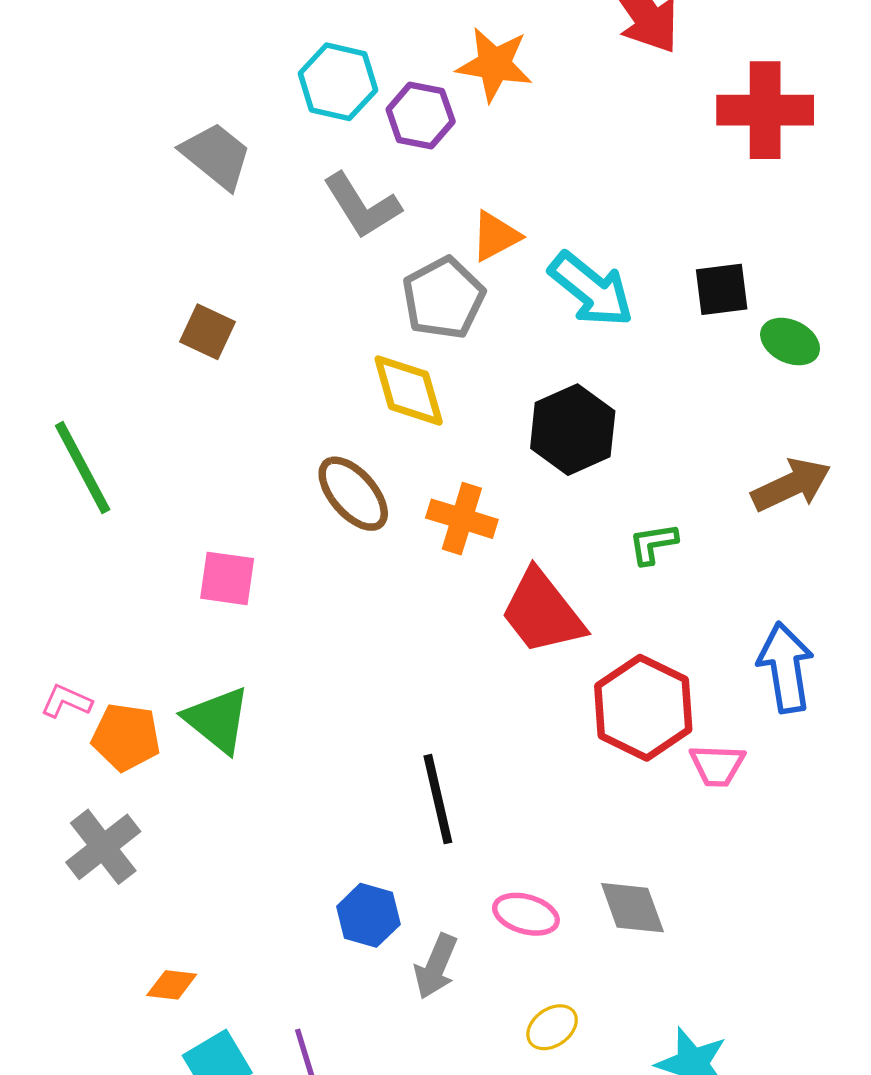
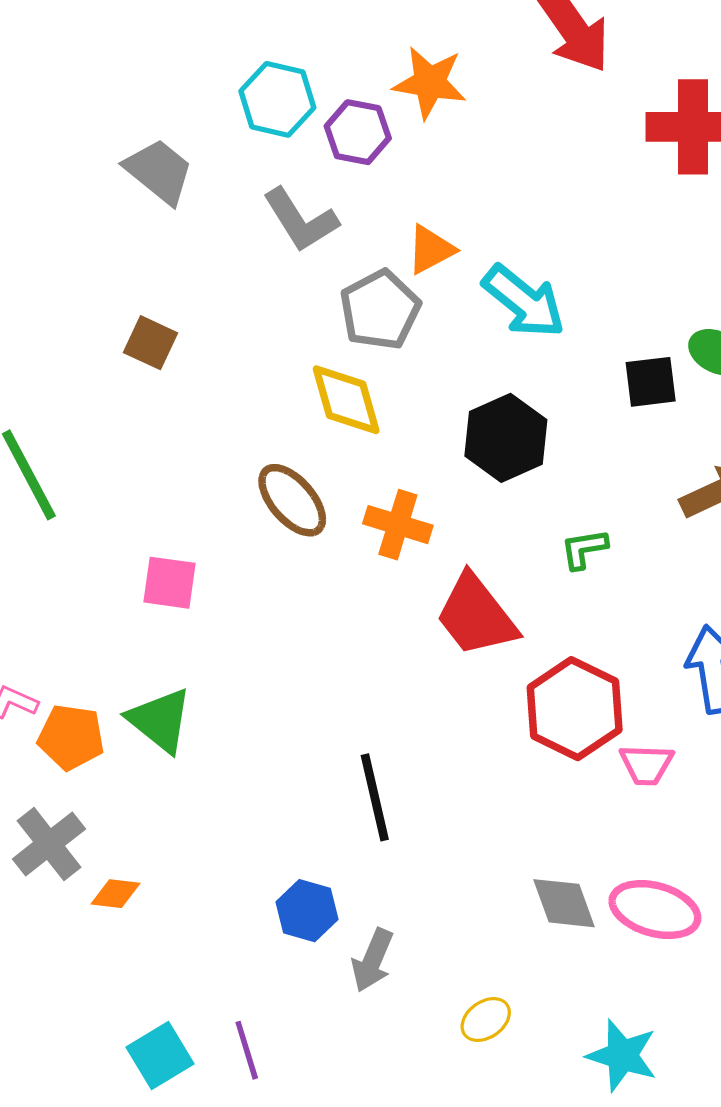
black square: (722, 289) -> (651, 382), moved
pink ellipse: (526, 914) -> (655, 910), moved, size x1.4
orange diamond: (172, 985) -> (116, 894), moved

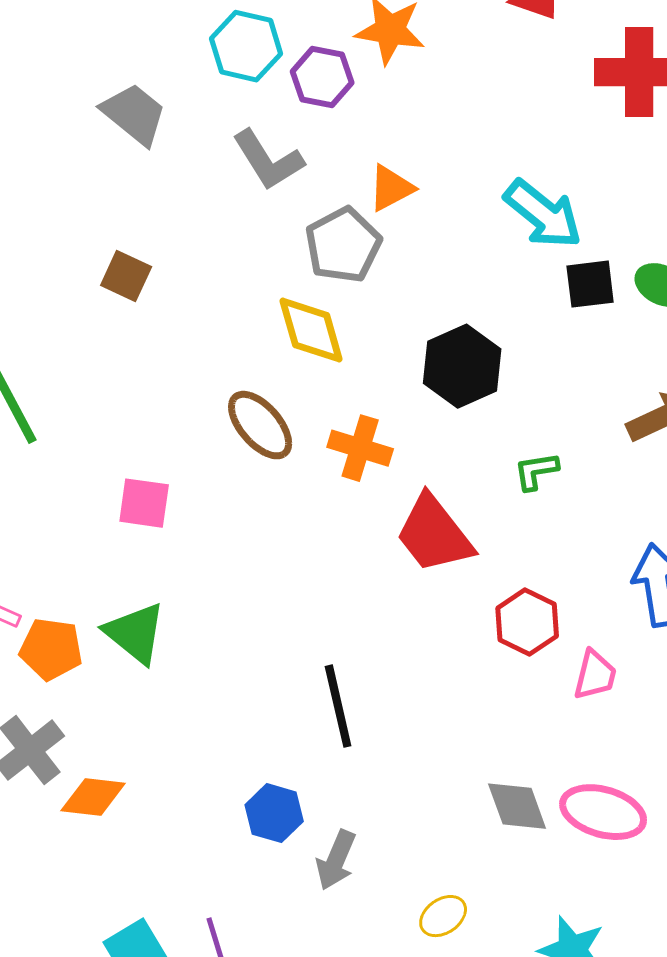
cyan arrow: (524, 301) -> (543, 214), moved
black square: (651, 382) -> (590, 284), moved
red hexagon: (575, 709) -> (527, 622), size x0.7
pink trapezoid: (646, 765) -> (595, 675), turned -78
orange diamond: (116, 894) -> (93, 797), size x1.4

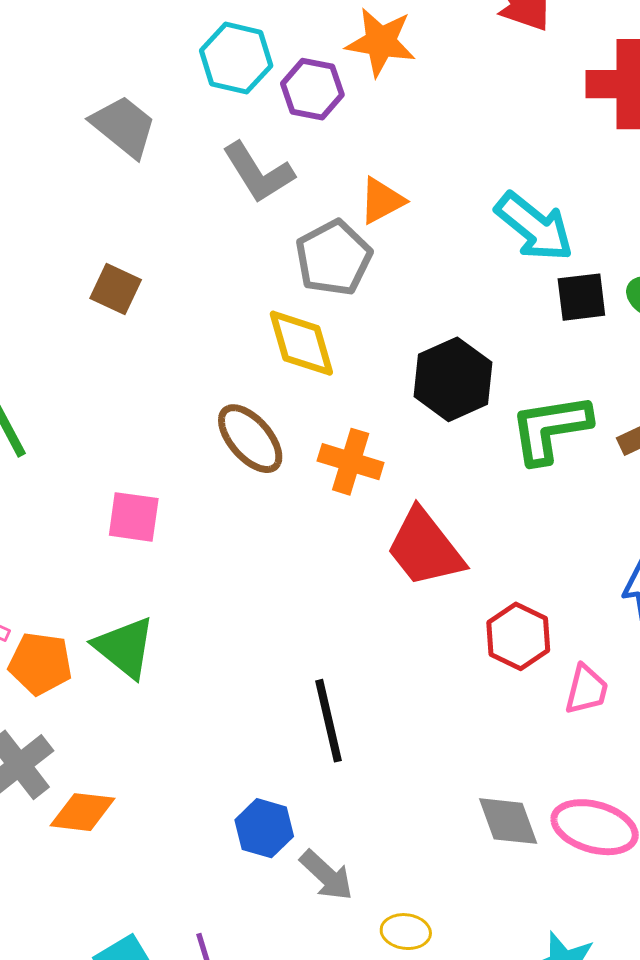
green L-shape: (536, 471) -> (550, 429), moved, size x1.8
gray arrow: (336, 860) -> (326, 875), turned -70
yellow ellipse: (443, 916) -> (406, 932), moved, turned 42

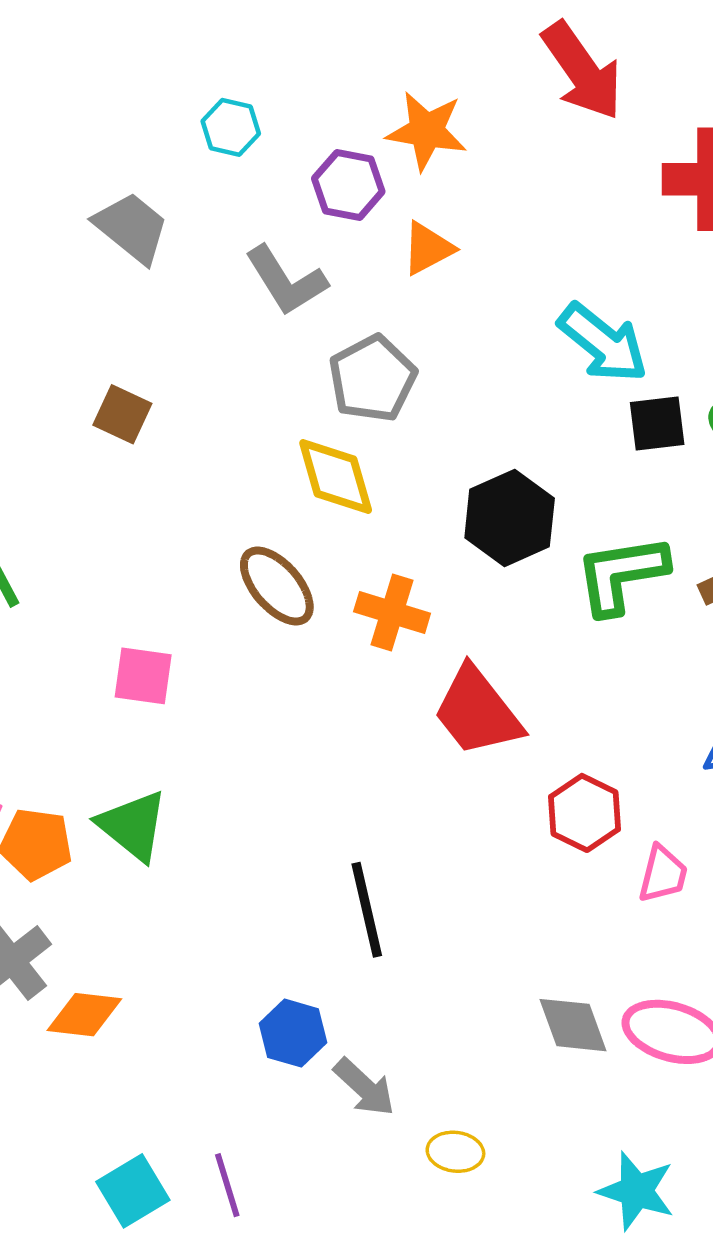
cyan hexagon: (236, 58) -> (231, 127), moved, size x0.7
orange triangle: (382, 201) -> (428, 248), moved

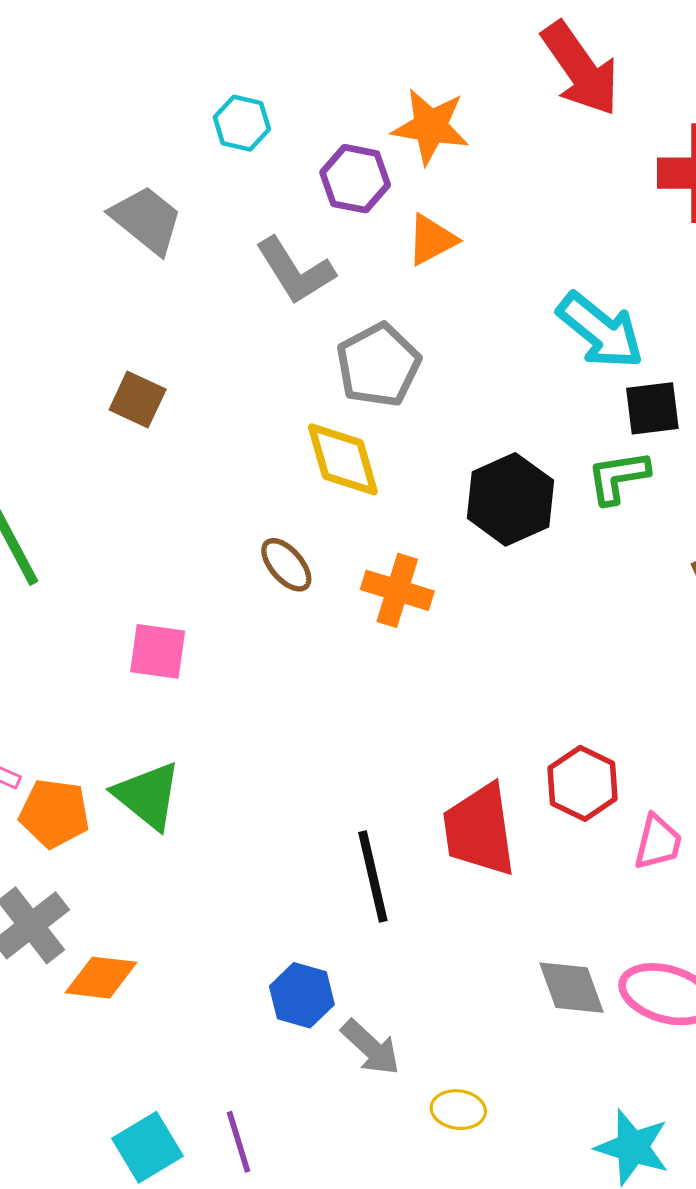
green L-shape: (621, 574) -> (618, 477), moved, size x0.7
brown ellipse: (277, 586) -> (286, 565), size x0.7
red trapezoid: (477, 712) -> (479, 830), moved, turned 30

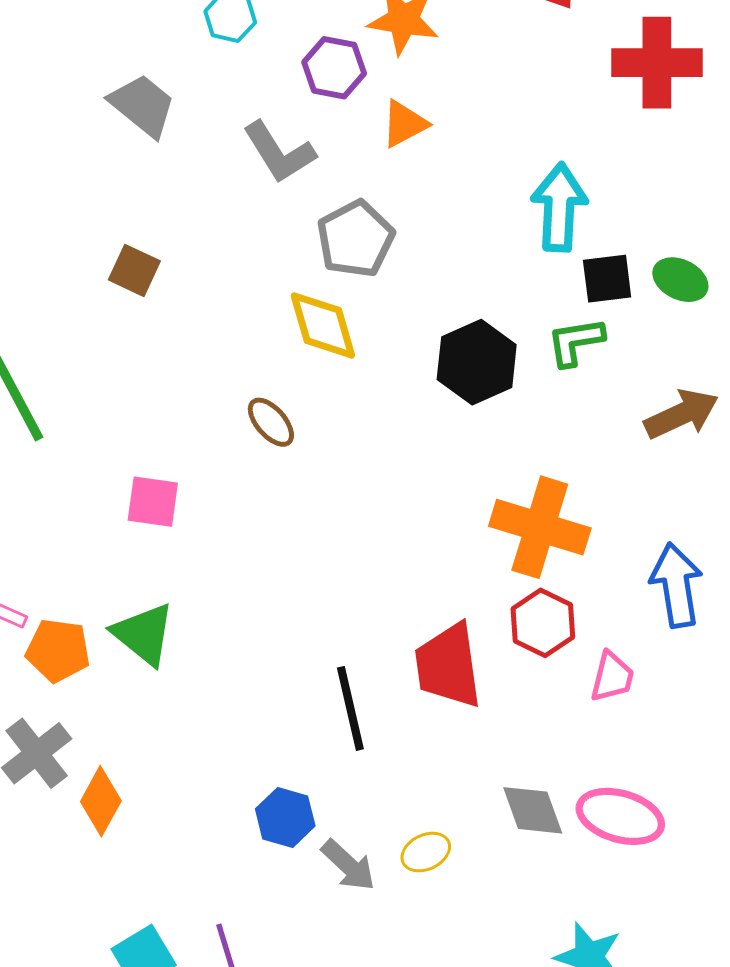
cyan arrow: (600, 331) -> (559, 207), turned -126
orange cross: (397, 590) -> (540, 527), moved, size x1.5
orange diamond: (101, 978) -> (101, 801), turned -68
yellow ellipse: (458, 1110) -> (426, 852), moved, turned -33

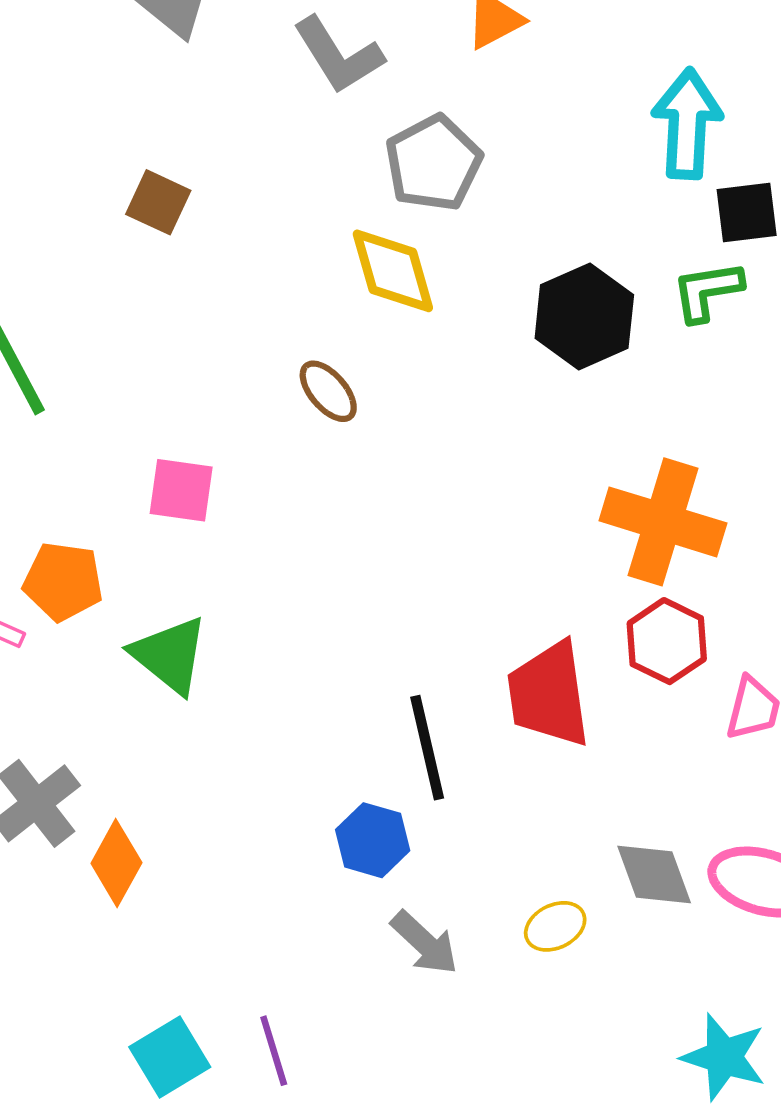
orange pentagon: (58, 650) -> (63, 581), moved
blue hexagon: (285, 817) -> (373, 840), moved
yellow ellipse: (426, 852) -> (555, 926), moved

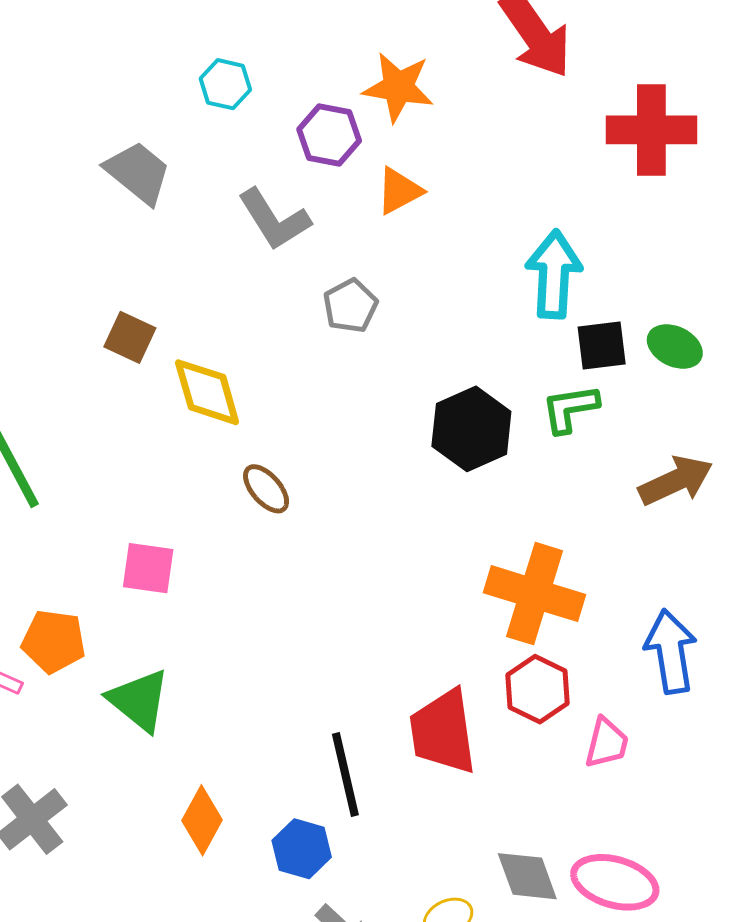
gray pentagon: (433, 163) -> (350, 306), size x0.7
yellow diamond: (393, 271) -> (207, 392), moved
orange diamond: (116, 863) -> (202, 820), moved

